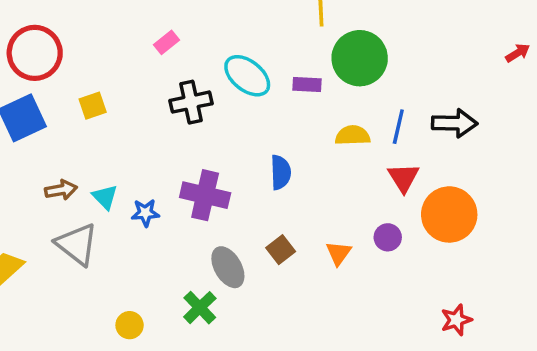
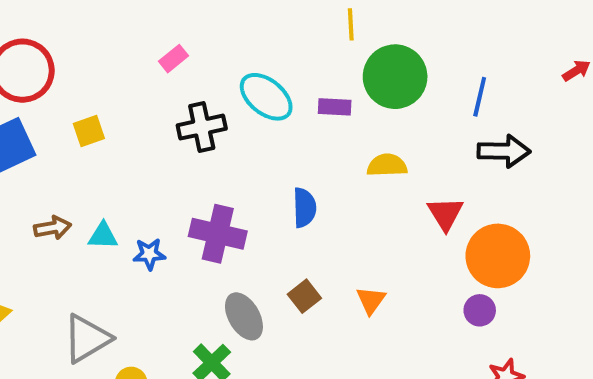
blue line: (398, 127) -> (480, 97), moved
cyan triangle: (105, 197) -> (103, 236), turned -44
purple circle: (388, 237) -> (480, 310), moved
gray triangle: (77, 244) -> (87, 339), moved, turned 51

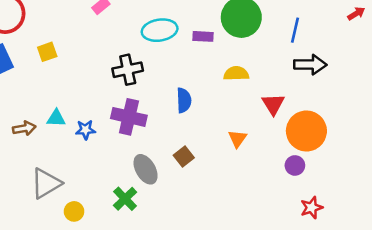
cyan ellipse: (266, 97) -> (160, 30), turned -48
black cross: (202, 127) -> (128, 70), moved
brown arrow: (53, 228) -> (24, 128), moved
orange triangle: (371, 300) -> (237, 139), moved

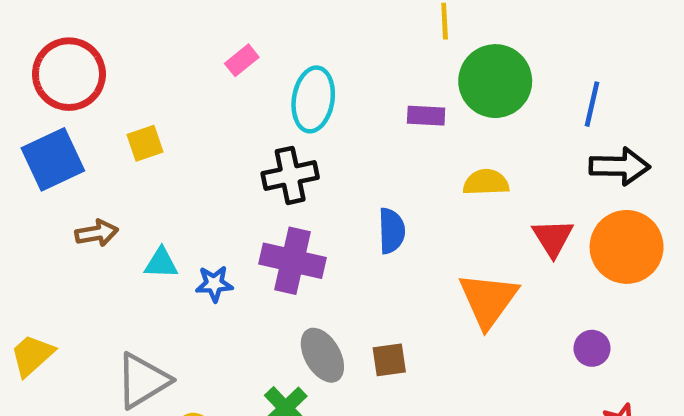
cyan ellipse: (160, 30) -> (313, 99), moved, turned -72
brown arrow: (24, 128) -> (97, 233), moved
orange circle: (306, 131) -> (627, 247), moved
orange triangle: (237, 139) -> (488, 300), size x1.8
brown square: (184, 157) -> (389, 360), moved, turned 30

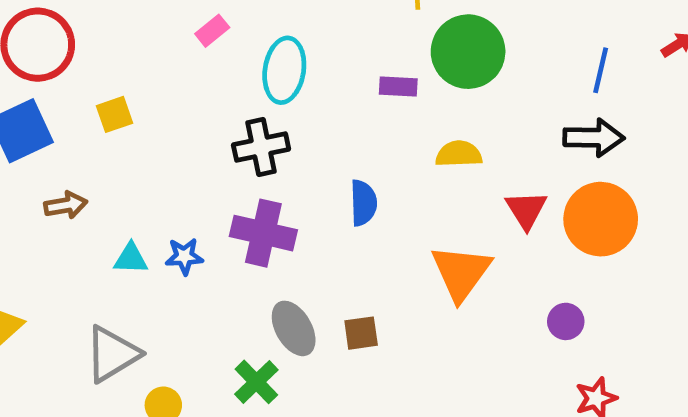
blue line: (592, 104) -> (601, 70), moved
cyan triangle: (161, 263) -> (131, 259), moved

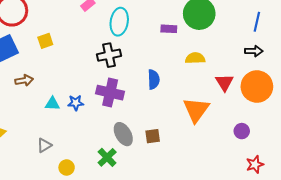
black arrow: (594, 138) -> (254, 51), size x0.7
gray triangle: (112, 354) -> (44, 145), size x0.6

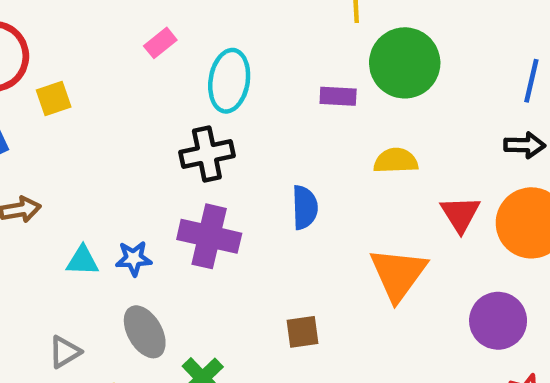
yellow square: (45, 41) -> (54, 98), moved
purple circle: (242, 131) -> (498, 321), size x1.6
gray ellipse: (123, 134) -> (145, 332), moved

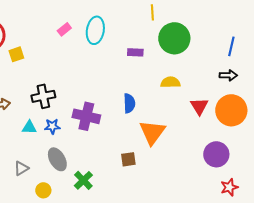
cyan ellipse: (229, 81) -> (95, 30), moved
purple rectangle: (338, 96) -> (135, 52), moved
black cross: (207, 154) -> (43, 96), moved
orange triangle: (398, 274) -> (152, 132), moved

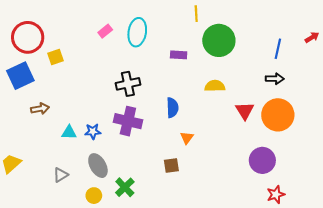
black cross: (43, 96) -> (128, 84), moved
orange triangle: (152, 132) -> (187, 138), moved, size x0.5
yellow circle: (43, 190) -> (94, 196), moved

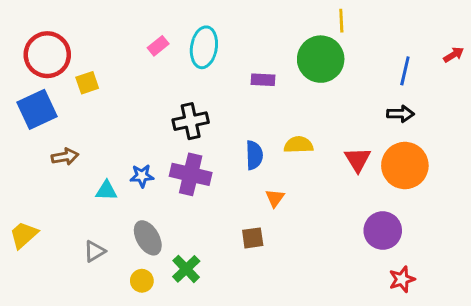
yellow line: (196, 14) -> (341, 21), moved
yellow semicircle: (215, 86) -> (298, 145), moved
blue star: (93, 131) -> (142, 176), moved

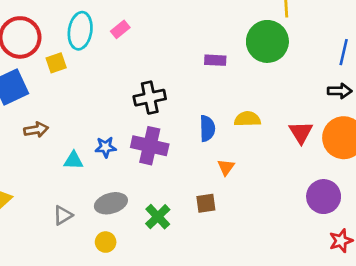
cyan ellipse: (204, 47) -> (80, 31), moved
gray ellipse: (148, 238) -> (111, 203), turned -76
green cross: (186, 269) -> (158, 217), moved

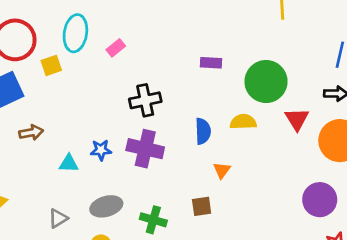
pink rectangle: (120, 29) -> (116, 48), moved
green circle: (267, 41) -> (266, 82), moved
red triangle: (301, 132) -> (297, 119), moved
green cross: (158, 217) -> (153, 220), turned -30

